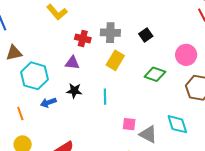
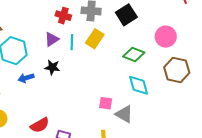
black square: (146, 35) -> (126, 15), size x1.5
purple triangle: (72, 63) -> (52, 39), turned -42
cyan line: (105, 97) -> (72, 42), moved
cyan diamond: (177, 124) -> (139, 85), moved

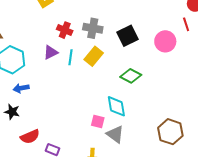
pink circle: (166, 37) -> (165, 41), moved
black star: (52, 67) -> (12, 112), moved
brown hexagon: (177, 70) -> (170, 132), moved
cyan diamond: (139, 85) -> (116, 106), moved

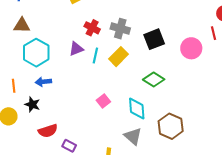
pink square: (98, 122) -> (103, 101), moved, turned 32
brown hexagon: (170, 132) -> (171, 126), moved

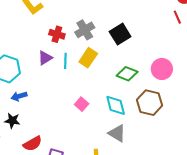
gray cross: (120, 29) -> (85, 30), turned -36
pink circle: (191, 48) -> (162, 69), moved
brown hexagon: (171, 126) -> (150, 103), moved

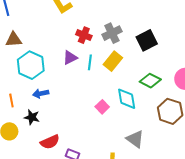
cyan diamond: (116, 105) -> (127, 99), moved

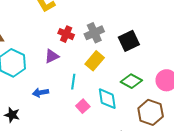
cyan line: (90, 62) -> (73, 82), moved
blue arrow: (41, 94) -> (41, 93), moved

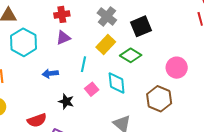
gray cross: (94, 33) -> (107, 16), turned -30
red cross: (66, 34) -> (62, 14), moved, turned -35
green diamond: (131, 81) -> (131, 55), moved
black star: (12, 115) -> (66, 101), moved

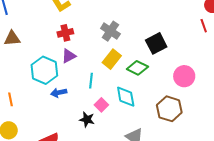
black square: (141, 26) -> (156, 43), moved
cyan hexagon: (24, 42) -> (44, 70), moved
black star: (66, 101) -> (87, 119), moved

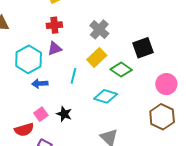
cyan diamond: (126, 97) -> (106, 96), turned -70
pink square: (101, 105) -> (41, 114), moved
brown hexagon: (169, 109) -> (162, 117), moved

